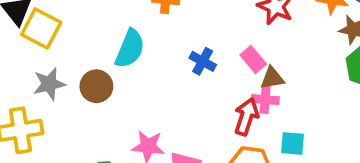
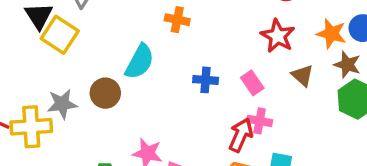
blue cross: (203, 61) -> (206, 80), turned -30
brown triangle: (272, 78) -> (302, 75), moved, turned 45
gray star: (49, 84) -> (62, 104), moved

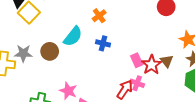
orange cross: (177, 20) -> (99, 16), turned 32
red star: (278, 36) -> (152, 65), moved
blue cross: (206, 80) -> (103, 43), moved

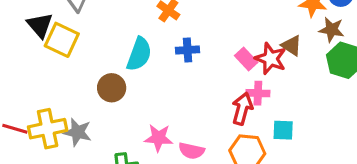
gray star: (23, 53) -> (78, 132), moved, turned 30

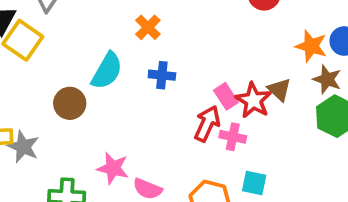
red arrow: (242, 109) -> (207, 124), moved

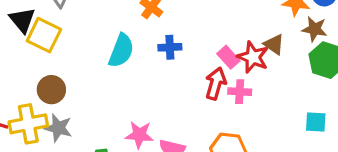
brown circle: (70, 103) -> (51, 90), moved
cyan square: (254, 183) -> (316, 122), moved

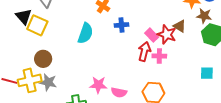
blue cross: (170, 47) -> (122, 25), moved

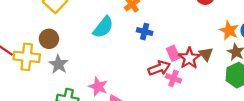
red arrow: (144, 51) -> (159, 68), turned 36
gray star: (48, 82) -> (59, 64), moved

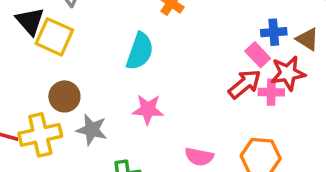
blue cross: (145, 32) -> (274, 32), moved
red star: (189, 58) -> (288, 73), moved, turned -30
pink star: (98, 87) -> (148, 109), moved

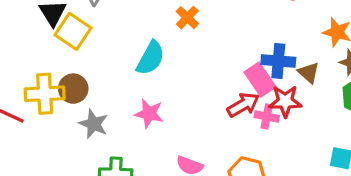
blue cross: (274, 32) -> (278, 61), size x1.4
pink rectangle: (258, 55) -> (260, 80), size x1.4
yellow cross: (40, 135) -> (45, 94), moved

